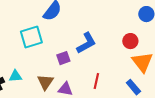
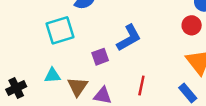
red circle: (130, 41) -> (192, 25), moved
cyan triangle: (15, 76) -> (52, 75), moved

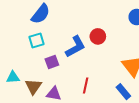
red circle: (192, 25) -> (98, 36), moved
cyan square: (60, 30) -> (37, 41), moved, size x0.7

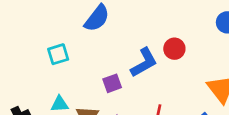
cyan square: (37, 41) -> (58, 54), moved

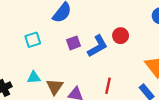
purple square: (112, 83) -> (74, 43), moved

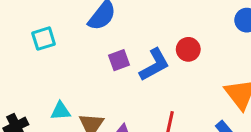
cyan square: (33, 40) -> (44, 39), moved

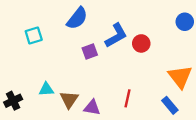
blue L-shape: (154, 65) -> (116, 35), moved

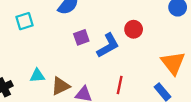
blue L-shape: (116, 35) -> (108, 45), moved
brown triangle: (69, 100) -> (60, 86), turned 30

